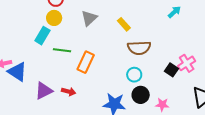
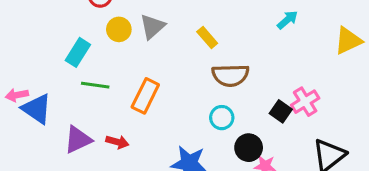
yellow circle: (54, 18) -> (119, 29), moved
green line: (62, 50) -> (95, 85), moved
black circle: (141, 95) -> (249, 148), moved

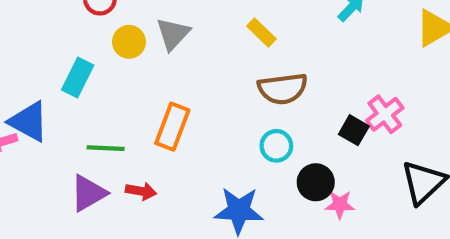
yellow rectangle: (207, 37) -> (261, 33), moved
green line: (95, 85) -> (106, 148), moved
blue triangle: (37, 109) -> (29, 122), moved

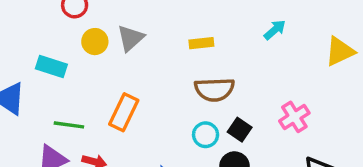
yellow rectangle: (261, 33) -> (201, 43), turned -55
cyan rectangle: (78, 78) -> (51, 67), turned 76
black square: (354, 130) -> (240, 130), moved

